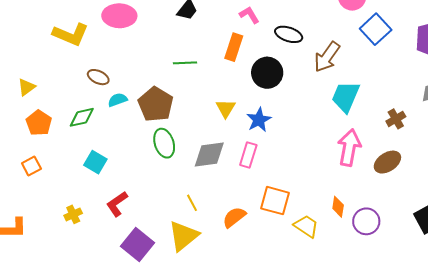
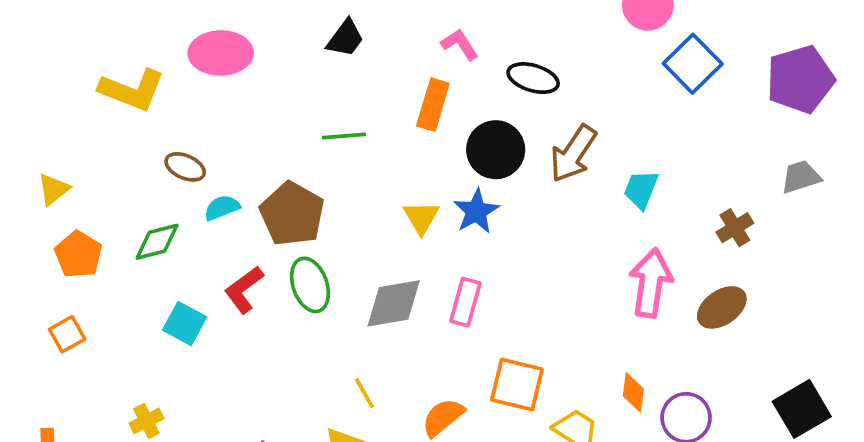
brown arrow: (327, 57) -> (573, 154), moved
cyan trapezoid: (346, 97) -> (641, 189), size x0.7
blue star: (259, 120) -> (476, 211), moved
red L-shape: (117, 204) -> (244, 290), moved

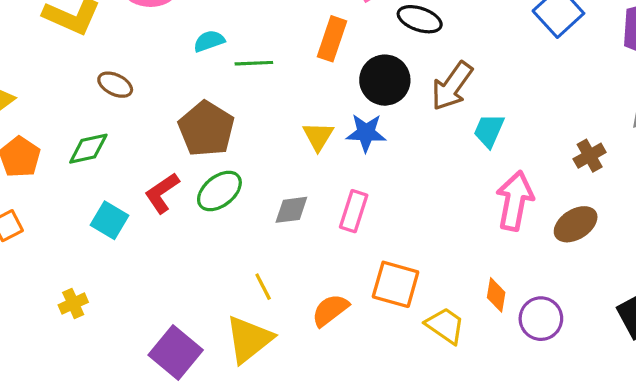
cyan trapezoid: (641, 189) -> (489, 131), moved
cyan semicircle: (222, 208) -> (209, 41), moved
blue star: (476, 211) -> (366, 133), turned 30
green ellipse: (310, 285) -> (219, 191), turned 69
gray diamond: (394, 303) -> (291, 210), size x0.7

